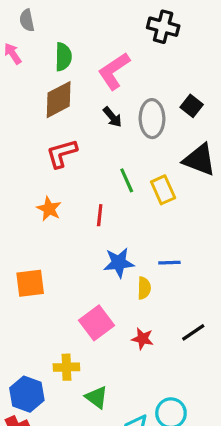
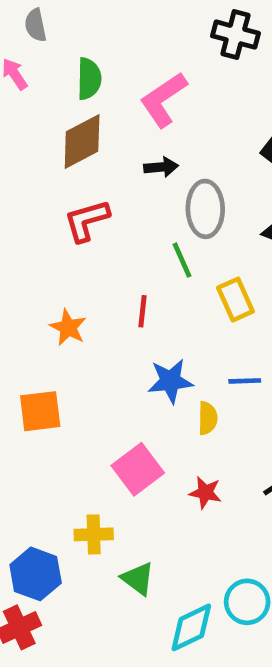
black arrow: (112, 117) -> (161, 167), turned -55
gray ellipse: (152, 119) -> (205, 209), moved
yellow rectangle: (163, 190) -> (235, 300), moved
orange star: (49, 209) -> (68, 327), moved

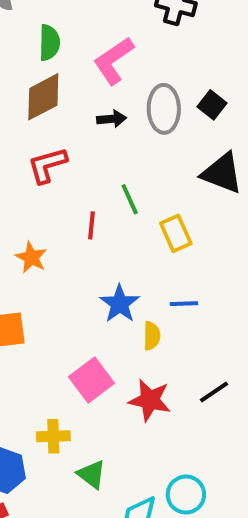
gray ellipse: (205, 209) -> (164, 109), moved
red line: (142, 311) -> (92, 225), moved
blue star: (170, 381) -> (120, 304), turned -30
red star: (205, 493) -> (150, 400), size x1.5

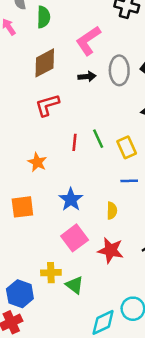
green semicircle: (49, 43) -> (44, 17), moved
green line: (130, 199) -> (98, 139), moved
blue star: (120, 304) -> (71, 199), moved
blue line: (184, 304) -> (129, 181), moved
green triangle: (92, 474) -> (75, 285), moved

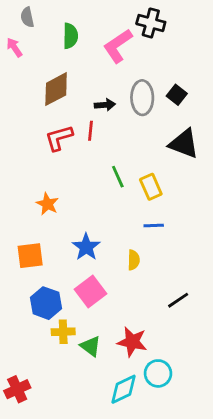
green semicircle: (44, 17) -> (70, 36), moved
pink L-shape: (88, 41) -> (118, 46), moved
red line: (75, 142) -> (90, 131), moved
red star: (111, 250) -> (132, 342), moved
blue hexagon: (20, 294) -> (46, 303), moved

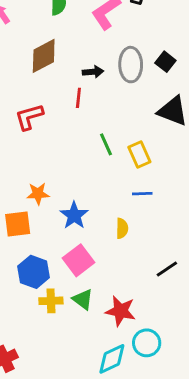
red L-shape: (59, 138) -> (29, 117), moved
orange star: (47, 204) -> (38, 194), moved, turned -30
green triangle: (90, 346) -> (83, 299), moved

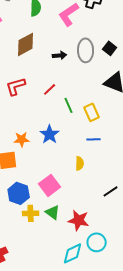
red line: (78, 98) -> (50, 89), moved, turned 40
blue star: (74, 215) -> (50, 134), moved

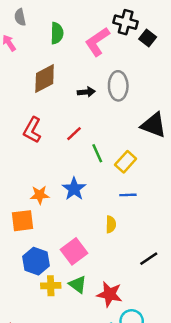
black square: (110, 48) -> (148, 38), moved
red L-shape: (16, 86) -> (32, 130), turned -45
yellow rectangle: (92, 112) -> (126, 162), turned 66

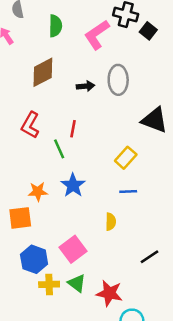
red line: (74, 134) -> (73, 129), turned -35
green line: (97, 153) -> (59, 149), moved

